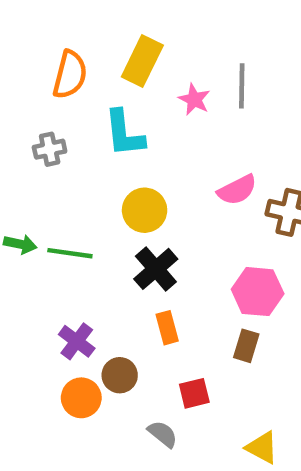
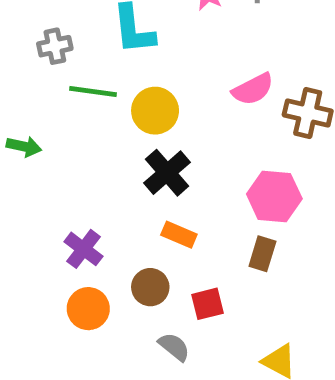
green line: (70, 253) -> (93, 92), moved
orange rectangle: (167, 328) -> (179, 235), turned -52
brown circle: (120, 375) -> (150, 287), moved

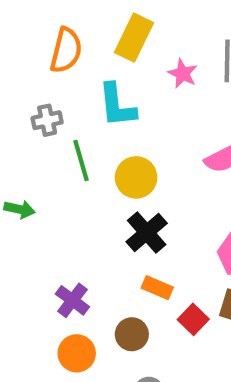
green line: (93, 92) -> (81, 160), turned 66
red square: (208, 304) -> (193, 319), moved, turned -32

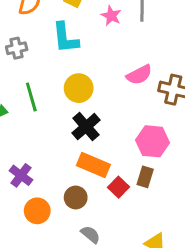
green line: (81, 160) -> (31, 97), moved
orange rectangle: (157, 288) -> (93, 165), size x1.5
purple cross: (72, 300) -> (21, 175), moved

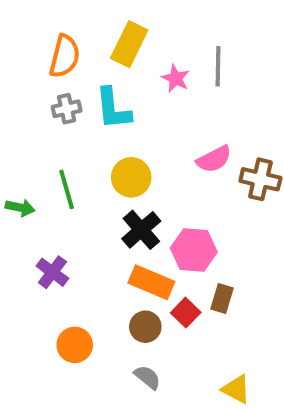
gray cross: (17, 48) -> (67, 109), moved
pink hexagon: (153, 141) -> (194, 250), moved
purple cross: (21, 175) -> (52, 272), moved
brown circle: (76, 198) -> (145, 327), moved

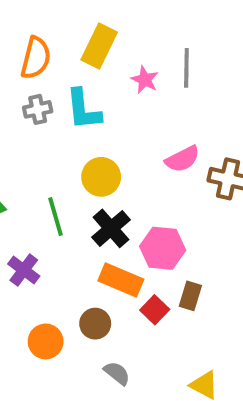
green line: (67, 189) -> (56, 217), moved
brown circle: (145, 327) -> (95, 324), moved

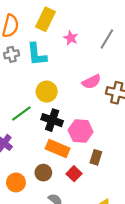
gray line: (186, 68) -> (107, 39), moved, turned 30
green line: (56, 217) -> (21, 113), turned 70
black cross: (111, 228) -> (52, 120), turned -30
red square: (155, 310) -> (74, 174), moved

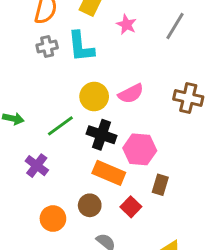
pink semicircle: (92, 82) -> (131, 94), moved

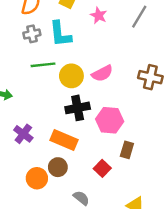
green line: (60, 126) -> (43, 65), moved, turned 30
black cross: (101, 135) -> (78, 108), turned -30
orange rectangle: (109, 173) -> (64, 140), moved
brown circle: (90, 205) -> (58, 167), moved

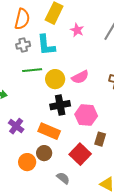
red square: (102, 168) -> (80, 154), size x1.5

